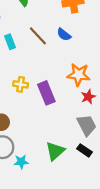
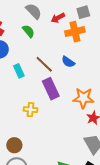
purple rectangle: (46, 93) -> (51, 89), moved

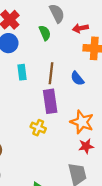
brown line: (44, 64) -> (51, 73), turned 36
yellow cross: (30, 110) -> (38, 128), moved

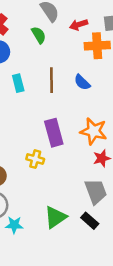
purple rectangle: (50, 101) -> (54, 133), moved
yellow cross: (38, 128) -> (35, 159), moved

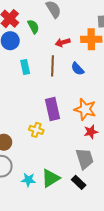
red arrow: (79, 25) -> (63, 42), moved
green semicircle: (39, 35) -> (33, 27), moved
cyan star: (14, 225) -> (28, 180), moved

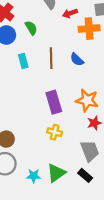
green semicircle: (33, 27) -> (31, 28), moved
red arrow: (63, 42) -> (70, 13), moved
yellow cross: (36, 130) -> (55, 132), moved

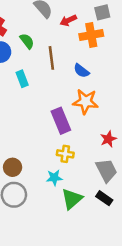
brown line: (51, 58) -> (51, 58), moved
orange star: (87, 100) -> (86, 102), moved
cyan star: (34, 176) -> (54, 178), moved

